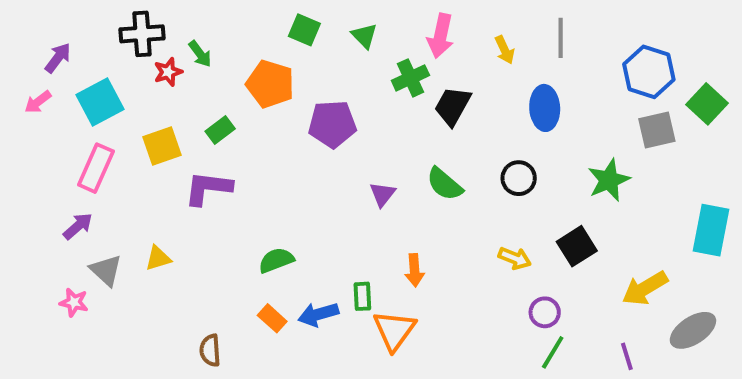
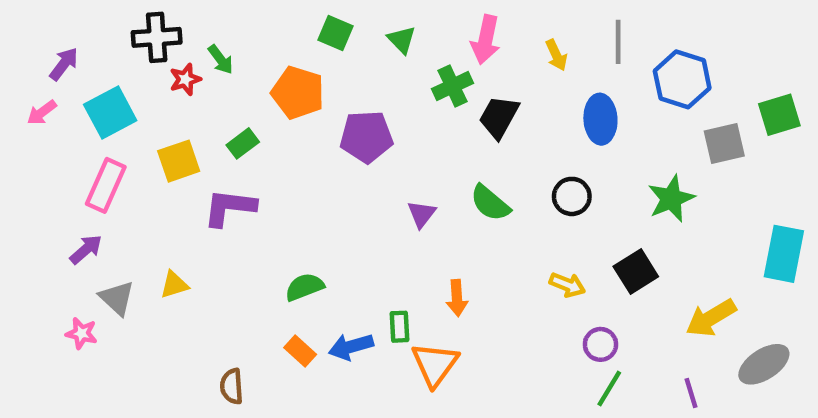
blue hexagon: (649, 72) -> (682, 79), moved
green square: (707, 104) -> (779, 115), turned 30

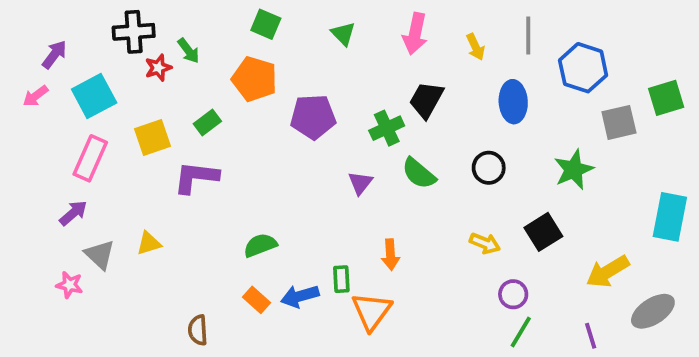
green square: (335, 33) -> (266, 24), moved
green cross: (453, 86) -> (387, 128), moved

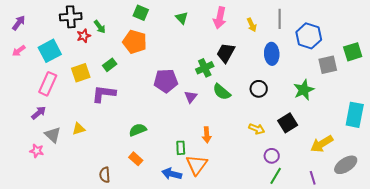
purple arrow: (54, 54) -> (19, 23), moved
purple pentagon: (313, 117) -> (166, 81), moved
blue arrow: (300, 296) -> (172, 174), moved, turned 30

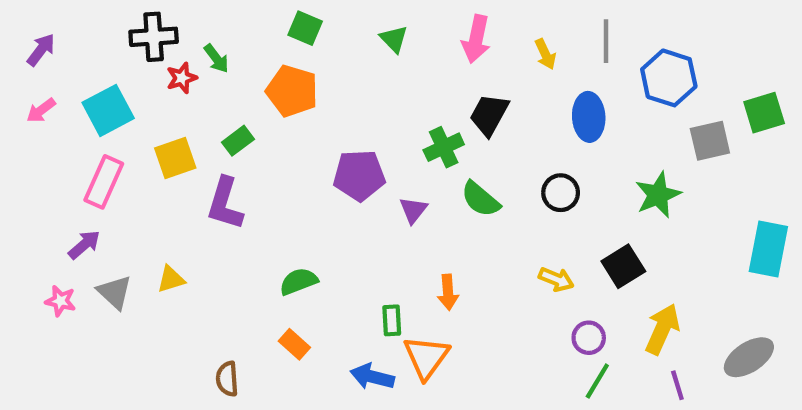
purple L-shape: (104, 94) -> (225, 204), turned -80
yellow arrow: (322, 144) -> (662, 329), moved, turned 145
pink star: (37, 151) -> (60, 301), moved

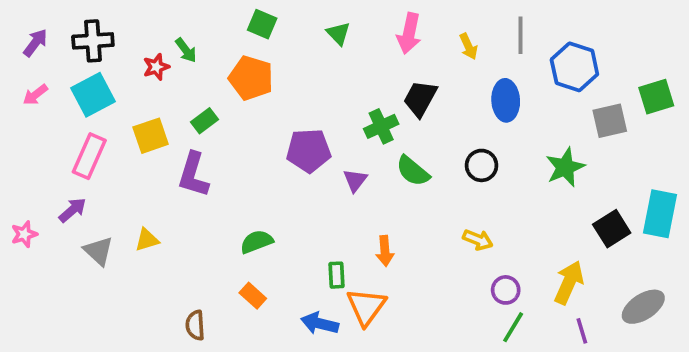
black cross: (154, 37) -> (93, 41), moved
black square: (623, 266) -> (612, 229), moved
pink star: (60, 301) -> (24, 234), moved, turned -30

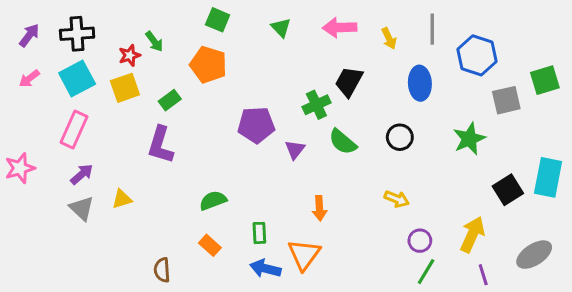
pink arrow: (409, 33) -> (340, 28), turned 76
yellow square: (151, 136) -> (125, 88), moved
purple arrow: (73, 210) -> (82, 174), moved
pink star: (24, 234) -> (20, 168), moved, size x1.4
green rectangle: (337, 275) -> (259, 233), moved

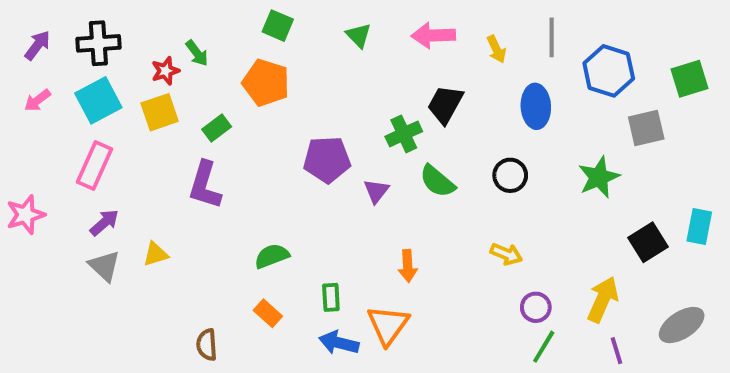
green square: (545, 80) -> (689, 79), moved
cyan rectangle: (548, 177) -> (699, 227), size x0.7

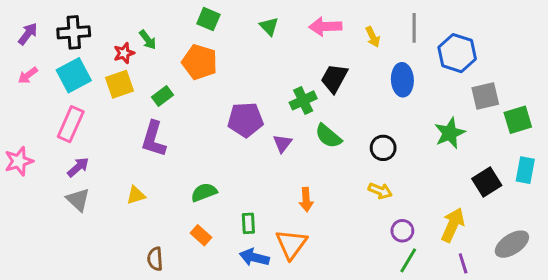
green square: (689, 79) -> (518, 120), moved
black circle: (510, 175) -> (383, 148), moved
yellow triangle: (156, 254) -> (136, 195), moved

